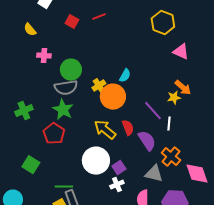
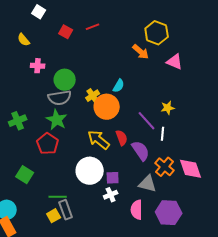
orange arrow: (183, 88) -> (141, 52), moved
purple square: (119, 168) -> (113, 178), turned 32
pink diamond: (197, 174) -> (191, 169), moved

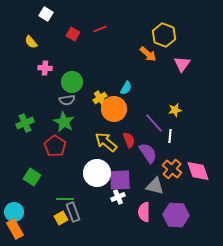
pink triangle: (175, 62) -> (182, 64), turned 42
gray semicircle: (60, 98) -> (67, 100), size x0.7
purple square: (113, 178) -> (120, 180), size x1.6

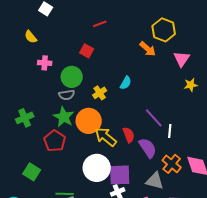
red square: (73, 34) -> (87, 51), moved
orange circle: (114, 109) -> (89, 121), moved
yellow star: (175, 110) -> (191, 85), moved

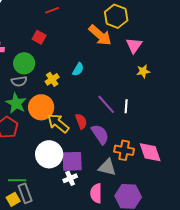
orange arrow: (148, 49) -> (100, 35), size x1.4
white line: (170, 131) -> (126, 106), moved
orange cross: (172, 164) -> (124, 150), turned -30

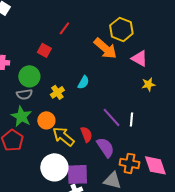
red line: (52, 10) -> (64, 28), moved, turned -32
pink triangle: (134, 45) -> (139, 58), turned -36
orange circle: (41, 107) -> (46, 120), size x0.7

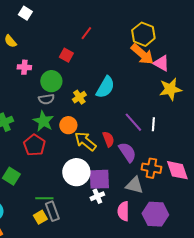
orange arrow: (105, 48) -> (142, 54), moved
cyan semicircle: (83, 82) -> (105, 87), size x1.6
yellow star: (148, 84) -> (170, 89), size x1.6

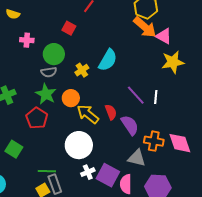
yellow semicircle: (10, 41) -> (13, 14), turned -32
purple square: (99, 179) -> (108, 175), moved, turned 30
white cross: (97, 196) -> (88, 172), moved

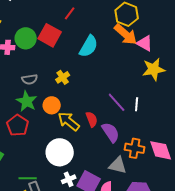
red square: (69, 28) -> (50, 35), size x1.6
green circle: (54, 54) -> (26, 38), moved
cyan semicircle: (108, 60) -> (89, 46), moved

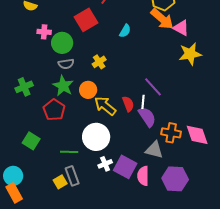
red square: (50, 35) -> (86, 20), turned 30
green circle: (26, 38) -> (62, 43), moved
cyan semicircle: (89, 46) -> (125, 31), size x0.6
white line: (137, 104) -> (143, 102), moved
green line: (28, 178) -> (69, 152), moved

